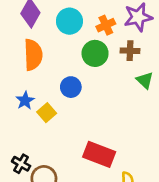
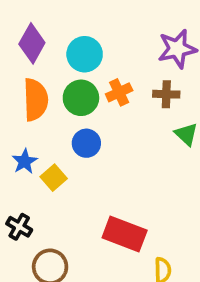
orange cross: (106, 25) -> (119, 92), moved
green circle: (95, 53) -> (81, 98), moved
black cross: (21, 164) -> (19, 227), moved

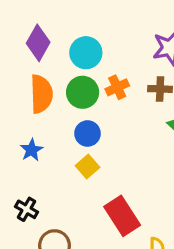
yellow square: (54, 178) -> (87, 166), moved
red rectangle: (125, 234) -> (122, 216), turned 36

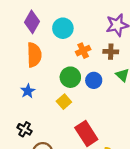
green circle: (83, 92) -> (70, 77), moved
blue circle: (87, 133) -> (94, 80), moved

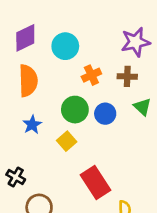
purple diamond: (32, 22) -> (25, 38), turned 35
blue star: (28, 91) -> (32, 125), moved

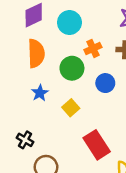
green circle: (75, 110) -> (72, 68), moved

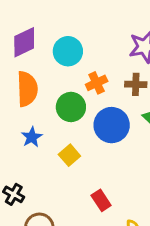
blue circle: (105, 83) -> (112, 125), size x1.5
red rectangle: (97, 145) -> (101, 200), size x0.6

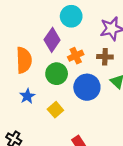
purple diamond: (24, 42) -> (52, 40), moved, turned -30
cyan circle: (68, 51) -> (71, 16), moved

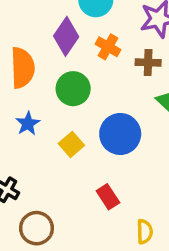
orange cross: (76, 56) -> (108, 47), moved, turned -35
blue circle: (87, 87) -> (120, 134), moved

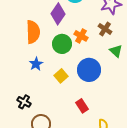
orange cross: (108, 47) -> (81, 36), moved
brown cross: (148, 63) -> (105, 29), turned 32

